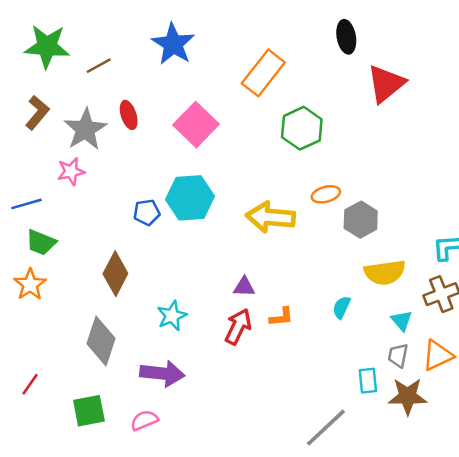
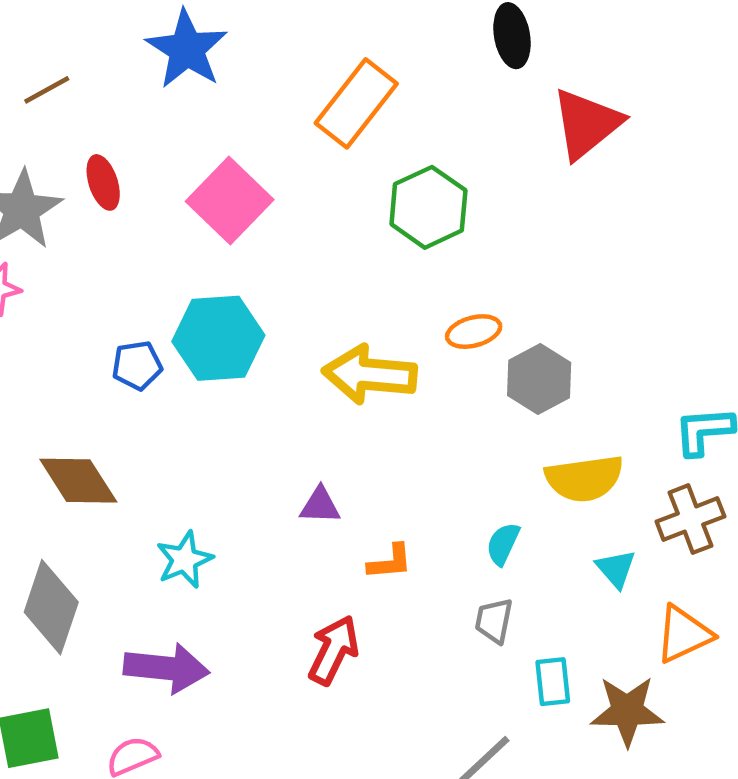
brown diamond: (115, 274) -> (78, 481), turned -60
red arrow: (238, 327) -> (334, 650), moved
gray trapezoid: (398, 355) -> (494, 621), moved

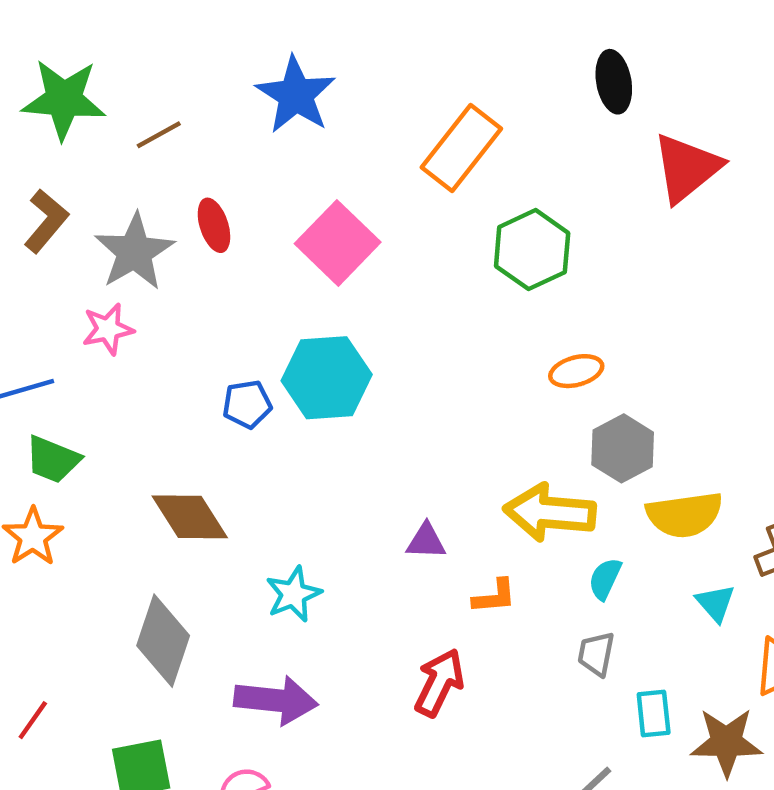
yellow arrow: (370, 374) -> (550, 512), moved
gray hexagon: (539, 379) -> (623, 448), moved

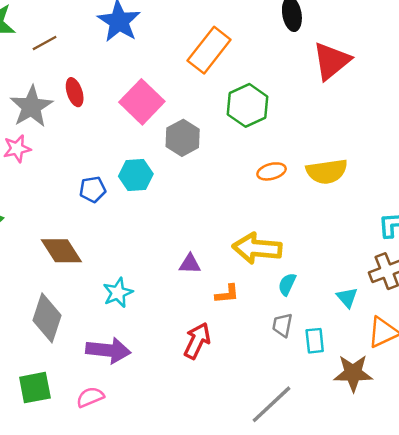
cyan hexagon: (327, 378) -> (136, 175), size x0.7
gray hexagon: (623, 448) -> (183, 138), moved
yellow semicircle: (684, 515) -> (327, 171), moved
cyan rectangle: (654, 713) -> (315, 341), moved

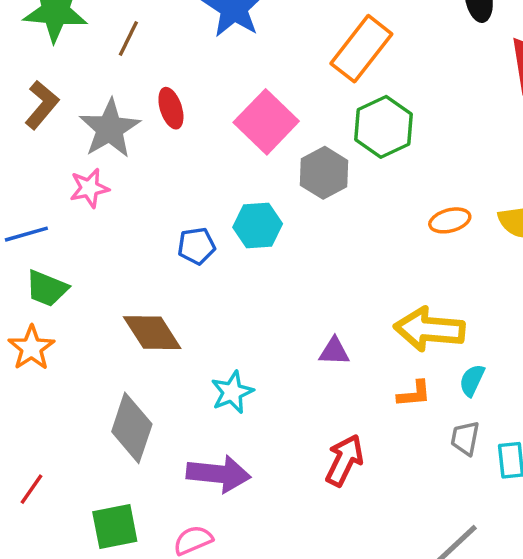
brown line: (45, 43) -> (128, 38), turned -35
green hexagon: (247, 105) -> (384, 127), moved
orange L-shape: (227, 294) -> (414, 394), moved

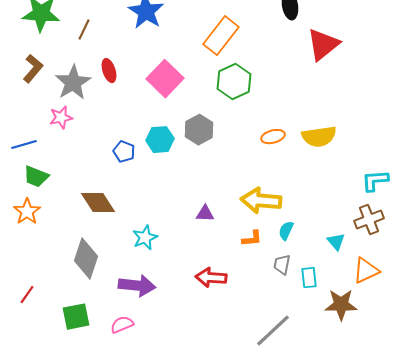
gray hexagon: (324, 173) -> (199, 130), moved
blue pentagon: (196, 246) -> (124, 152), turned 30
red arrow: (344, 460) -> (211, 278), turned -112

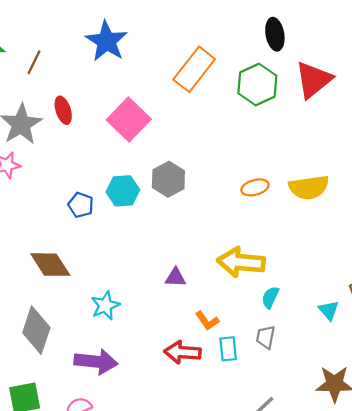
green hexagon: (234, 82) -> (257, 84), moved
orange L-shape: (252, 239) -> (207, 321), moved, turned 60
cyan rectangle: (309, 278) -> (228, 349), moved

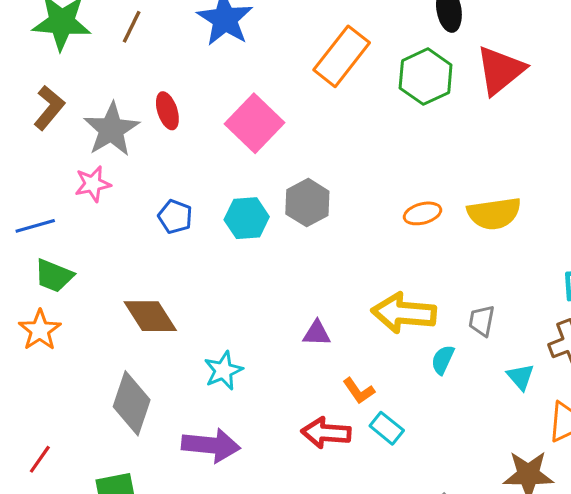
brown line: (34, 62) -> (132, 27), moved
blue pentagon: (81, 205) -> (175, 217), moved
gray trapezoid: (266, 337) -> (482, 321), moved
cyan rectangle: (228, 349) -> (387, 428), turned -45

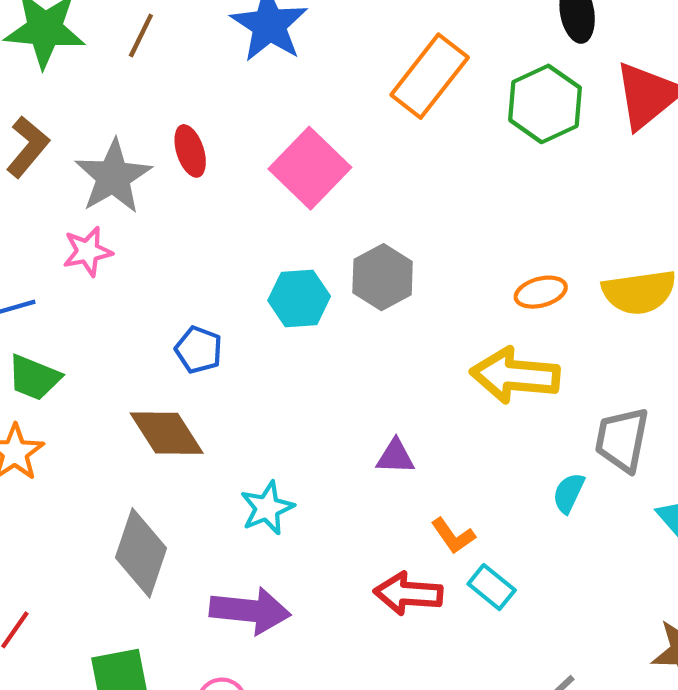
blue pentagon: (175, 217) -> (199, 350), moved
yellow arrow: (404, 313) -> (515, 375), moved
gray trapezoid: (482, 321) -> (622, 440), size x1.5

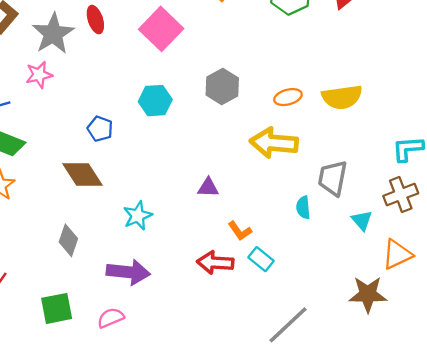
gray hexagon: (383, 277) -> (222, 86), moved
cyan semicircle: (569, 493) -> (303, 207), turned -30
gray diamond: (141, 553) -> (68, 240), size x0.7

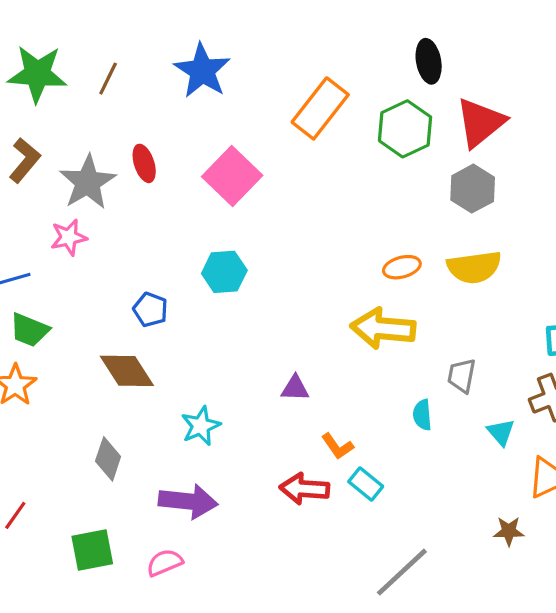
gray hexagon: (222, 86) -> (473, 189), moved
gray trapezoid: (333, 178) -> (462, 376), size x0.7
brown star: (368, 294) -> (509, 531), size x0.6

